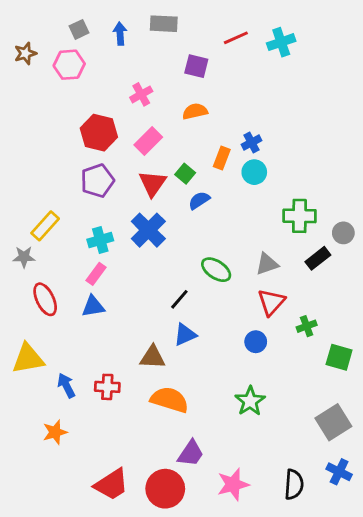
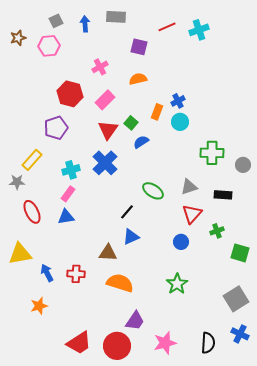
purple pentagon: (97, 181) -> (56, 128), moved
black rectangle: (318, 258) -> (223, 195), moved, turned 42

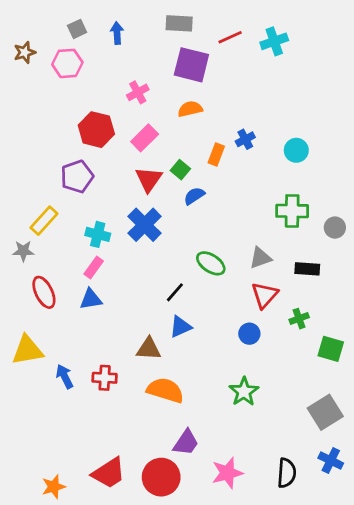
gray rectangle: (116, 17) -> (179, 23), moved
purple square: (139, 47) -> (191, 65), size x1.5
cyan circle: (180, 122) -> (296, 150), moved
cyan cross: (71, 170) -> (98, 234), turned 30
orange star: (39, 306) -> (54, 487), moved

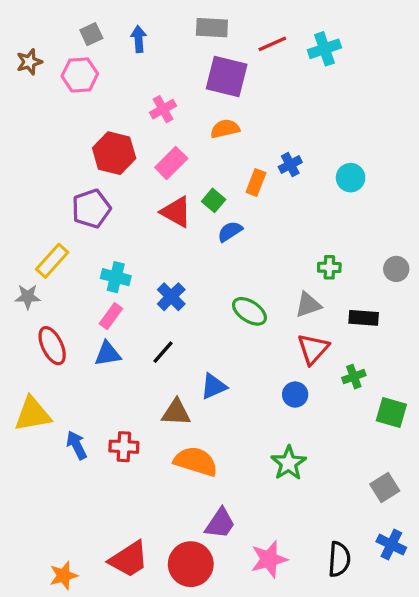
red triangle: (149, 179) -> (176, 212), turned -36
green cross: (292, 211) -> (329, 267), moved, size x0.6
blue cross: (145, 225) -> (171, 297), moved, size x0.7
black line: (175, 292) -> (163, 352), moved
gray square: (325, 412) -> (385, 487), size x0.7

